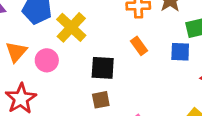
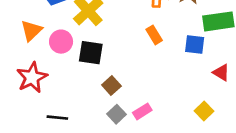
black square: (103, 68) -> (91, 53), moved
brown square: (101, 100) -> (111, 86), turned -36

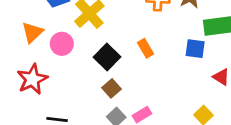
orange rectangle: (154, 35) -> (146, 48), moved
black square: (91, 53) -> (107, 57), moved, turned 35

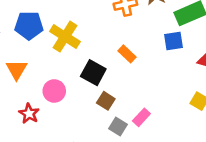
pink circle: (62, 44) -> (54, 91), moved
red star: (32, 79) -> (29, 114), size x0.7

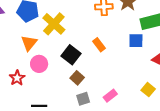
orange triangle: (16, 70) -> (29, 43), moved
pink rectangle: (141, 117) -> (110, 96), moved
gray square: (118, 126) -> (83, 99), turned 32

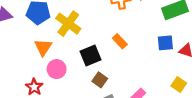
blue square: (136, 41) -> (165, 43), moved
black square: (71, 55) -> (90, 55), turned 36

